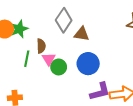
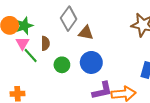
green line: (27, 59) -> (31, 55), turned -56
pink triangle: (49, 59) -> (22, 43), moved

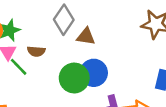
brown semicircle: (45, 43) -> (36, 51), turned 96
green circle: (62, 65) -> (74, 78), moved, size x1.5

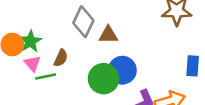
brown semicircle: (36, 51) -> (61, 58), turned -60
green line: (19, 67) -> (46, 77), turned -48

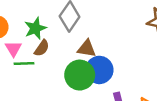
brown triangle: (108, 35) -> (87, 49), moved
green star: (30, 41) -> (35, 28), moved

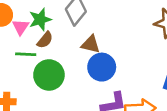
pink triangle: (13, 49) -> (21, 27), moved
green circle: (80, 75) -> (49, 75), moved

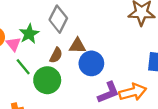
brown semicircle: (45, 40) -> (56, 55), moved
green line: (26, 54) -> (23, 67), turned 60

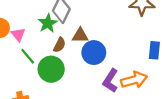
green star: (29, 34) -> (48, 23), moved
purple L-shape: (108, 93) -> (110, 81), turned 145

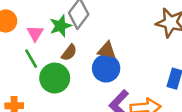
pink triangle: (18, 34) -> (35, 33), moved
brown triangle: (80, 36) -> (107, 50), moved

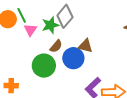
green line: (31, 59) -> (22, 15), moved
blue circle: (106, 68) -> (73, 58), moved

